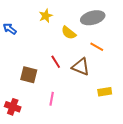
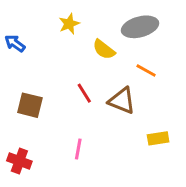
brown square: (29, 75) -> (30, 105), moved

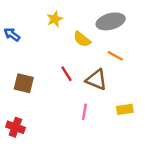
pink line: (78, 149) -> (84, 112), moved

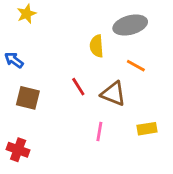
yellow star: (55, 19) -> (27, 14), moved
blue arrow: (12, 34) -> (14, 60), moved
yellow semicircle: (82, 39) -> (97, 46), turned 48

